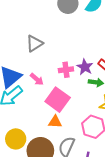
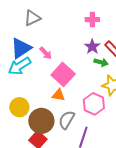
gray triangle: (34, 43) -> (32, 18), moved
pink cross: (66, 70) -> (92, 20), moved

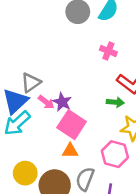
gray triangle: (32, 18) -> (31, 82), moved
pink cross: (92, 20) -> (108, 51), moved, turned 32
purple star: (92, 47) -> (62, 102), moved

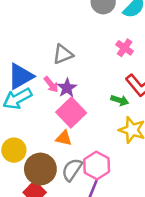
gray triangle: (31, 82) -> (63, 54), moved
pink hexagon: (115, 154) -> (97, 166), moved

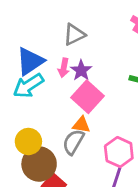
pink arrow: (51, 84) -> (64, 68), turned 54
brown circle: (40, 169) -> (39, 164), moved
gray semicircle: (72, 170) -> (73, 142), moved

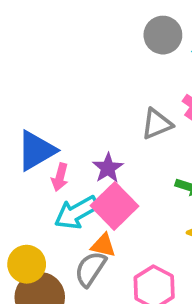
gray triangle: (74, 35) -> (157, 124), moved
pink arrow: (64, 68) -> (60, 177), moved
cyan arrow: (28, 86) -> (77, 212), moved

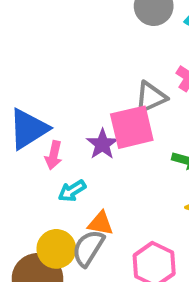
pink square: (114, 206) -> (132, 127), moved, turned 33
cyan arrow: (77, 212) -> (72, 191), size x0.6
yellow circle: (27, 264) -> (56, 249), moved

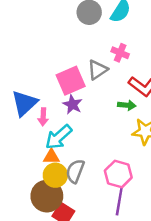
pink square: (132, 127) -> (71, 81), moved
cyan arrow: (72, 191) -> (59, 137), size x1.6
orange triangle: (101, 223) -> (51, 157), moved

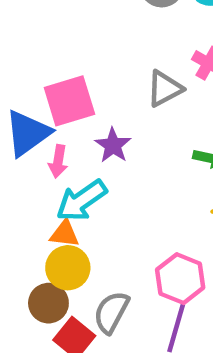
pink square: (71, 81) -> (69, 101), moved
gray semicircle: (75, 171) -> (111, 312), moved
brown circle: (47, 196) -> (48, 303), size x0.7

